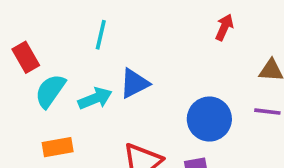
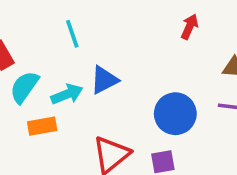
cyan line: (101, 35) -> (72, 34), turned -32
orange rectangle: (58, 147) -> (42, 126), moved

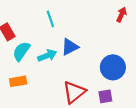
orange rectangle: (42, 126) -> (18, 81), moved

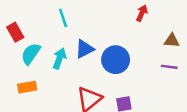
cyan arrow: (47, 56) -> (59, 58), turned -48
blue circle: (113, 67) -> (116, 60), moved

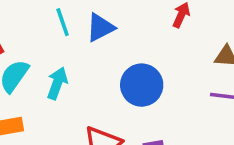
blue triangle: (85, 49) -> (100, 28), moved

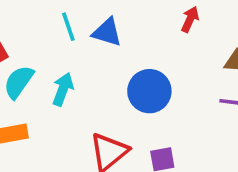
blue triangle: (100, 28) -> (107, 32), turned 44

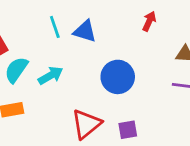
cyan arrow: (63, 89) -> (51, 75), turned 40

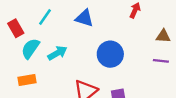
cyan line: (55, 27) -> (45, 17), moved, turned 54

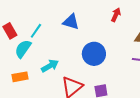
cyan line: (45, 17) -> (36, 31), moved
cyan arrow: (57, 53) -> (50, 66), moved

